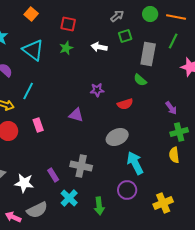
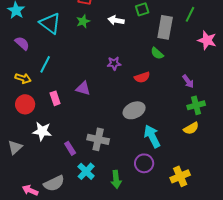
purple triangle: (76, 115) -> (83, 88), moved
yellow semicircle: (174, 155) -> (191, 128), turned -112
white star: (24, 183) -> (42, 131), moved

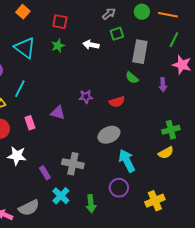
green line: (190, 14) -> (174, 40), moved
purple star: (114, 63) -> (86, 97), moved
purple arrow: (188, 81) -> (163, 85), moved, turned 32

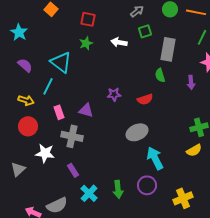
cyan triangle: (25, 48) -> (61, 62), moved
green semicircle: (132, 78) -> (160, 75), turned 32
pink rectangle: (30, 123) -> (59, 112), moved
gray cross: (73, 164) -> (72, 136), moved
green arrow: (91, 204) -> (118, 189), moved

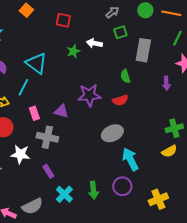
green star: (86, 43) -> (73, 51), moved
green semicircle: (160, 75) -> (125, 76), moved
purple star: (114, 94) -> (89, 95), size x1.6

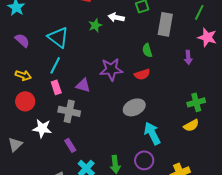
cyan line: (23, 87) -> (55, 65), moved

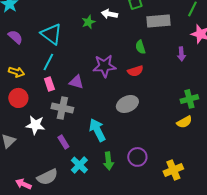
gray rectangle: (165, 24) -> (158, 21), turned 75
cyan arrow: (152, 133) -> (97, 130), moved

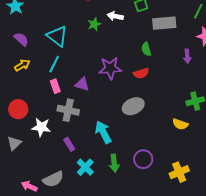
yellow arrow: (16, 72) -> (22, 65), moved, turned -49
red circle: (18, 98) -> (18, 109), moved
yellow semicircle: (184, 122) -> (180, 124), moved, turned 49

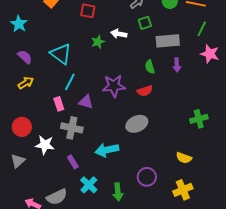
purple arrow: (187, 56) -> (177, 65), moved
cyan line: (54, 64) -> (70, 82), moved
yellow semicircle: (180, 124) -> (184, 158), moved
cyan arrow: (103, 132) -> (107, 150), turned -75
green arrow: (114, 163) -> (118, 192), moved

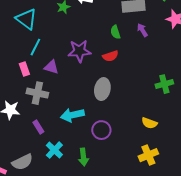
purple arrow: (177, 65) -> (142, 30), turned 152
gray ellipse: (137, 124) -> (102, 89), turned -55
purple circle: (147, 177) -> (101, 130), moved

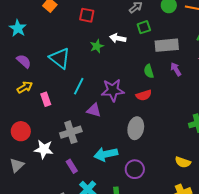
cyan line: (35, 47) -> (79, 86), moved
purple triangle: (51, 67) -> (94, 110), moved
pink rectangle: (24, 69) -> (46, 99), moved
gray cross: (37, 93) -> (71, 132), turned -30

